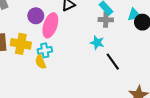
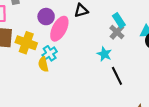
gray cross: (106, 20) -> (117, 32), turned 32
cyan cross: (45, 50) -> (50, 53), turned -32

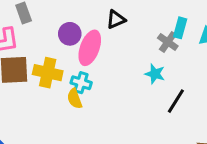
cyan rectangle: (119, 20) -> (180, 28), moved, turned 56
cyan cross: (50, 53) -> (81, 83), turned -32
black line: (117, 76) -> (176, 101), turned 66

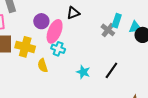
cyan star: (155, 74) -> (83, 72), moved
cyan cross: (81, 83) -> (58, 49), moved

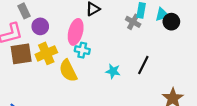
purple circle: (41, 21) -> (40, 26), moved
yellow cross: (25, 47) -> (46, 53), turned -30
yellow semicircle: (43, 66) -> (68, 71), size x1.5

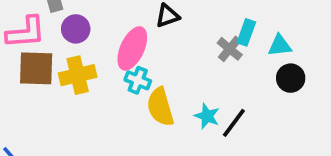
black circle: (171, 22) -> (291, 78), moved
yellow semicircle: (68, 71) -> (160, 107), moved
cyan star: (113, 71) -> (207, 116), moved

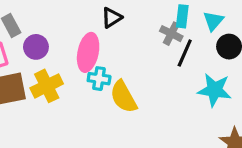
cyan triangle: (280, 46) -> (213, 21), turned -30
cyan star: (207, 116) -> (215, 90), moved, size x1.5
black line: (234, 123) -> (185, 53), moved

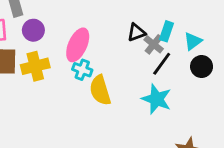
black triangle: (112, 18) -> (136, 32), moved
cyan star: (215, 90) -> (157, 99), moved

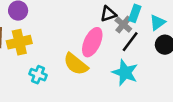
pink ellipse: (78, 45) -> (92, 42), moved
cyan cross: (82, 70) -> (38, 75), moved
yellow semicircle: (100, 90) -> (76, 64), turned -35

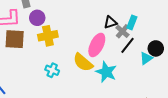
cyan triangle: (158, 22) -> (146, 58), moved
yellow cross: (19, 42) -> (48, 36), moved
cyan star: (125, 73) -> (106, 72), moved

